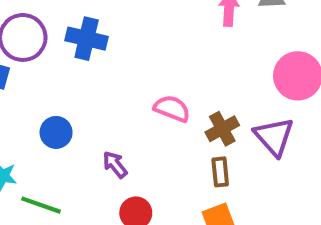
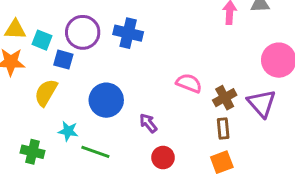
blue circle: (56, 132) -> (106, 100), size x1.5

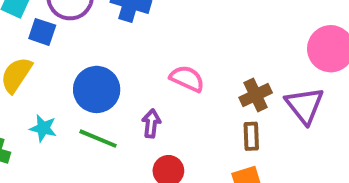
pink semicircle: (189, 83) -> (187, 79), moved
purple arrow: (148, 123) -> (151, 123), turned 42
green line: (95, 152) -> (98, 139), moved

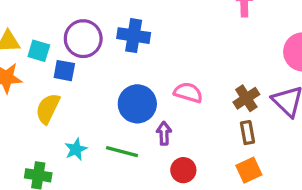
blue circle: (97, 89) -> (137, 104), moved
cyan star: (43, 128) -> (76, 149), turned -30

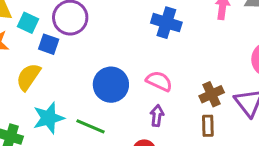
blue cross: (134, 36) -> (166, 23), moved
purple arrow: (164, 133) -> (157, 116), moved
cyan star: (76, 149) -> (49, 118), size x1.5

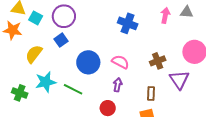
blue square: (49, 44) -> (61, 40), moved, turned 32
brown cross: (212, 94) -> (158, 61), moved

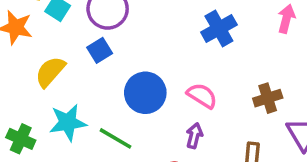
blue cross: (128, 23) -> (219, 29), turned 36

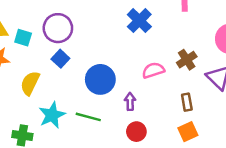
pink semicircle: (202, 96) -> (153, 70), moved, turned -35
purple arrow: (194, 136) -> (130, 101), moved

